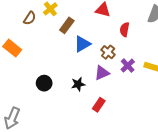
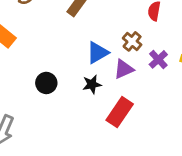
blue triangle: (82, 44) -> (97, 53), moved
red rectangle: (99, 105) -> (120, 112), size x1.5

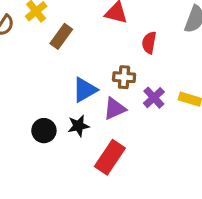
brown cross: (132, 41) -> (124, 77), turned -36
black circle: (46, 83) -> (44, 131), moved

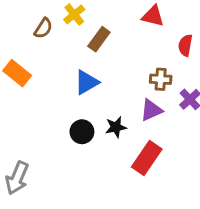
blue triangle: (85, 90) -> (87, 82), moved

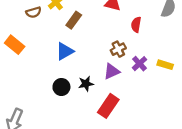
brown semicircle: (43, 28) -> (34, 12), turned 40
brown cross: (161, 79) -> (118, 49), turned -32

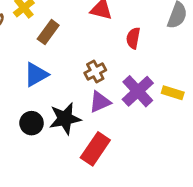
brown cross: (118, 49) -> (95, 72), moved
purple cross: (139, 64) -> (138, 91), size x1.5
black star: (86, 84) -> (65, 119), size x1.5

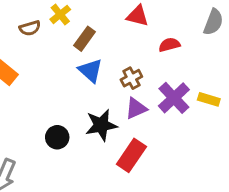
red semicircle: (133, 38) -> (169, 45), turned 65
blue triangle: (36, 75) -> (91, 71), moved, turned -48
black circle: (32, 123) -> (57, 137), moved

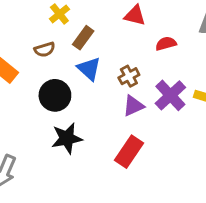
brown semicircle: (30, 28) -> (45, 50), moved
black star: (101, 125) -> (67, 138), moved
black circle: (57, 137) -> (55, 95), moved, size x1.4

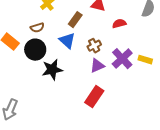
brown rectangle: (83, 38) -> (75, 20), moved
black circle: (55, 95) -> (35, 50), moved
black star: (67, 138) -> (52, 70), moved

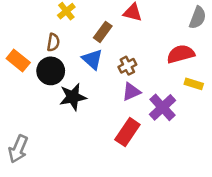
red semicircle: (119, 24) -> (181, 54), moved, size x1.5
brown semicircle: (37, 28) -> (53, 42), turned -64
purple cross: (122, 59) -> (163, 107), moved

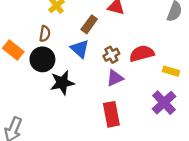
red semicircle: (181, 54) -> (142, 54), moved
purple cross: (163, 107) -> (164, 103), moved
red rectangle: (127, 132) -> (111, 114), turned -45

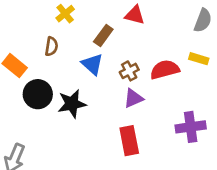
black circle: (42, 59) -> (38, 94), moved
yellow rectangle: (171, 71) -> (199, 59), moved
purple cross: (164, 103) -> (191, 127), turned 35

